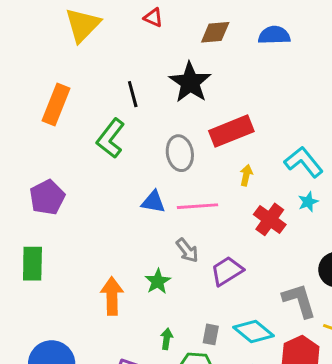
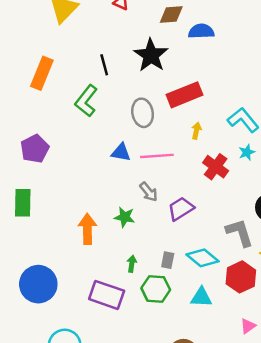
blue semicircle: (274, 35) -> (201, 31), moved
green star: (158, 281) -> (125, 217), turned -30

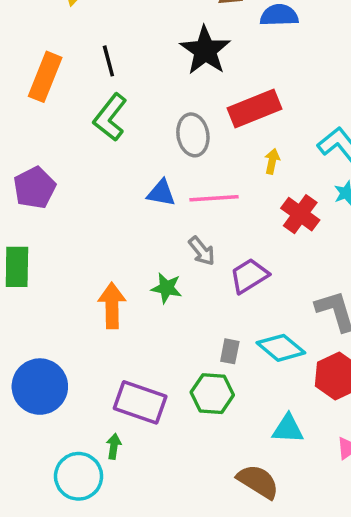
black line: (104, 65) -> (108, 61), moved
green arrow: (132, 264) -> (114, 446), moved
cyan triangle: (201, 297) -> (288, 429), moved

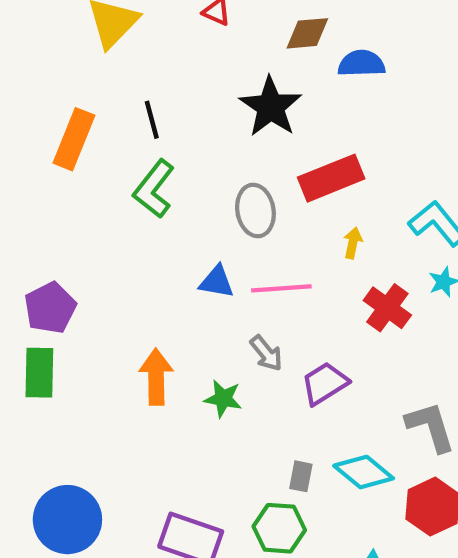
purple pentagon: (35, 188) -> (50, 308), moved
orange arrow: (112, 306) -> (156, 377), moved

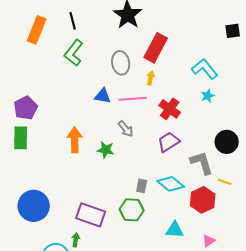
red rectangle: (331, 178) -> (156, 48), turned -40
yellow arrow: (353, 243) -> (151, 78), moved
red cross: (387, 308) -> (170, 109), moved
purple trapezoid: (325, 383) -> (169, 142), moved

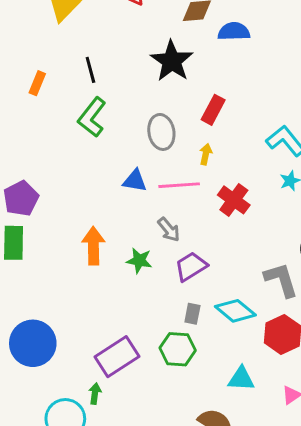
orange rectangle: (37, 30) -> (37, 83), size x0.6
red rectangle: (156, 48) -> (213, 110), size x0.7
purple trapezoid: (169, 142) -> (191, 266), moved
purple rectangle: (91, 215) -> (117, 357), turned -52

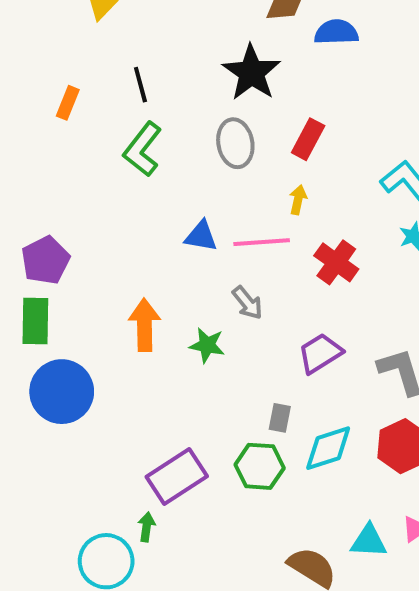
gray ellipse: (161, 132) -> (235, 143), moved
purple trapezoid: (191, 266) -> (320, 353), moved
cyan diamond: (235, 311) -> (328, 448), moved, turned -57
blue circle: (33, 343) -> (62, 392), moved
cyan triangle: (241, 379) -> (369, 541), moved

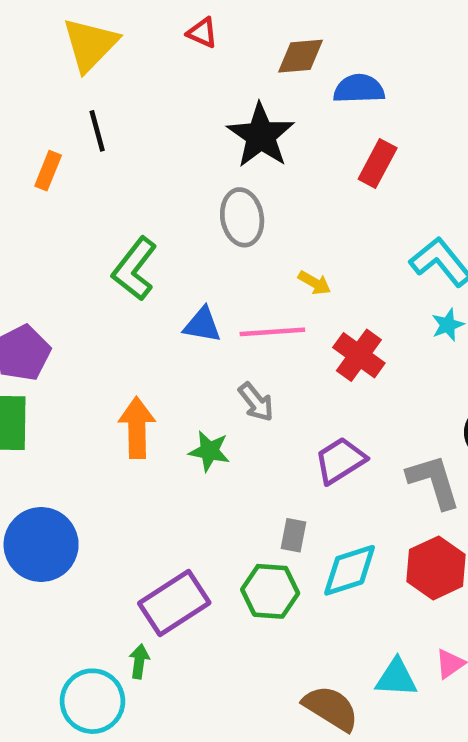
black line: (140, 85) -> (97, 131), moved
red rectangle: (308, 139) -> (378, 164), moved
green L-shape: (142, 149) -> (135, 269), moved
yellow arrow: (298, 200) -> (315, 283), turned 108
blue circle: (62, 392) -> (41, 545), moved

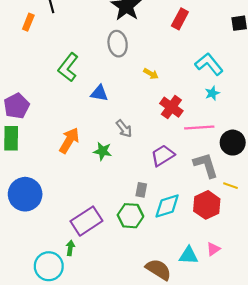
pink line: (272, 332) -> (199, 128), moved
orange arrow: (137, 428) -> (69, 140), turned 32

